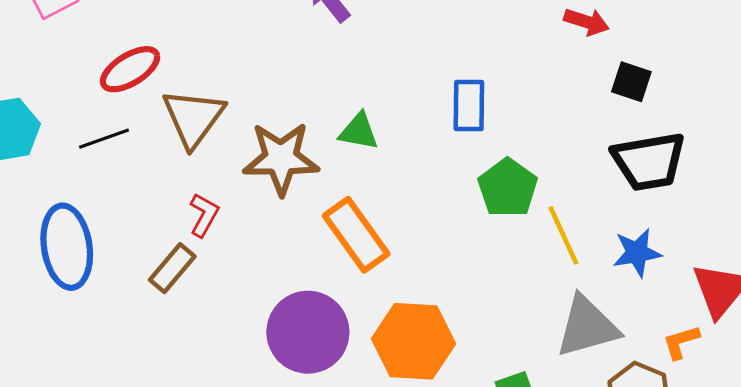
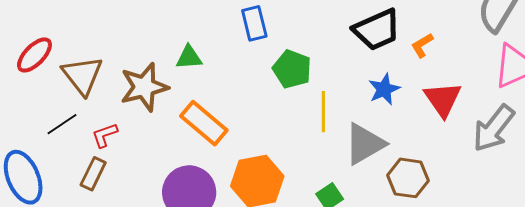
black line: (104, 139) -> (62, 124), moved
red L-shape: (204, 215) -> (105, 135), turned -124
yellow line: (563, 235) -> (323, 112), moved, turned 39
orange L-shape: (681, 342) -> (422, 45), moved

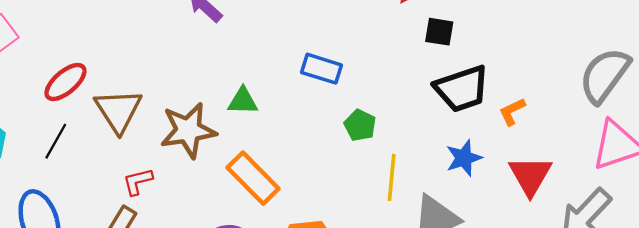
blue rectangle: (254, 23) -> (321, 69), turned -64
green pentagon: (292, 69) -> (360, 125), size x0.7
black line: (62, 124) -> (56, 141), moved, turned -32

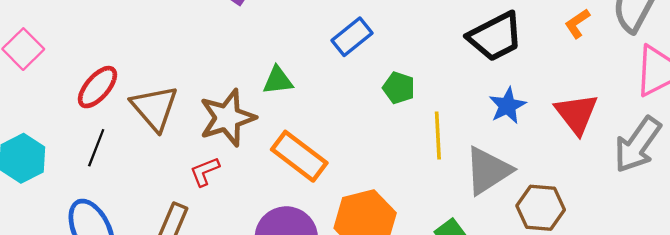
blue rectangle: (321, 69) -> (352, 37), turned -48
orange L-shape: (512, 111) -> (577, 23), moved
red L-shape: (138, 181) -> (205, 172), moved

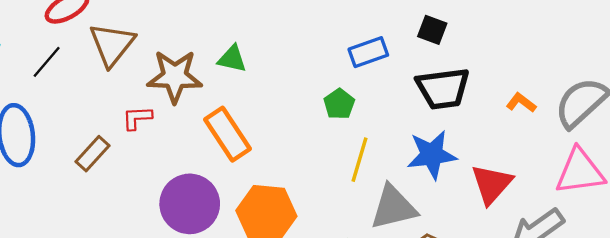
orange L-shape: (577, 23) -> (521, 103), turned 52
blue rectangle: (352, 37) -> (368, 52), moved
blue star: (507, 106) -> (432, 155), size x1.4

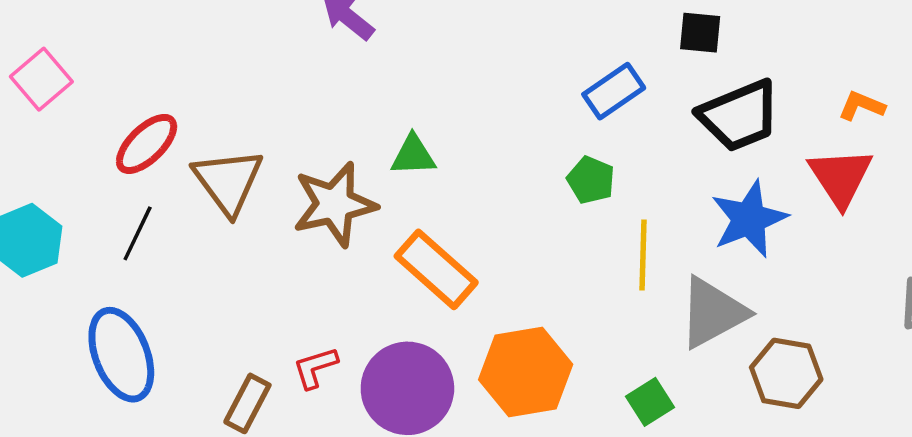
red L-shape: (137, 118) -> (315, 368), moved
brown rectangle: (93, 154) -> (247, 403), moved
red triangle: (492, 184) -> (841, 177), moved

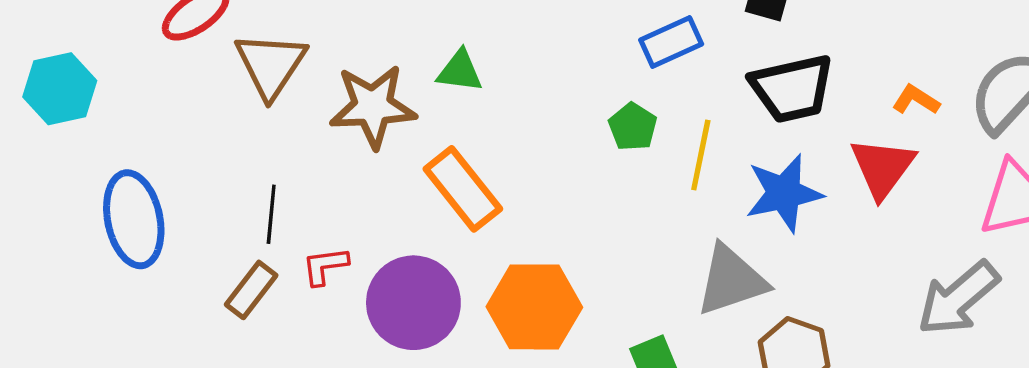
black line: (138, 233) -> (271, 214), moved, turned -30
yellow line: (643, 255) -> (701, 155), moved

